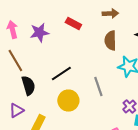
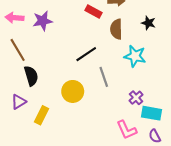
red rectangle: (73, 24) -> (93, 11), moved
pink arrow: (12, 30) -> (15, 18), turned -72
black line: (61, 74) -> (86, 54), moved

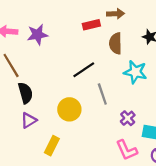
red rectangle: (93, 11) -> (91, 25), turned -42
purple cross: (136, 98) -> (128, 118), moved
purple triangle: (19, 102) -> (29, 120), moved
yellow rectangle: (42, 115) -> (52, 146), moved

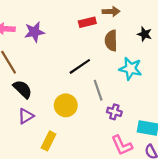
black semicircle: (25, 93) -> (23, 89), turned -30
purple cross: (128, 118) -> (114, 112), moved, turned -32

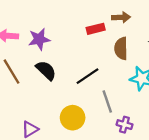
black semicircle: (23, 89) -> (46, 70), moved

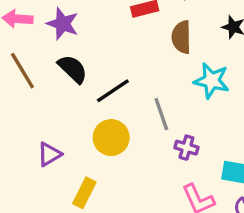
purple star: (39, 39) -> (63, 24), turned 30
black line: (88, 76) -> (113, 91), moved

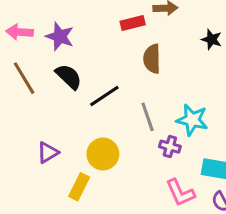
brown semicircle: (181, 37) -> (152, 59), moved
cyan star: (212, 81) -> (192, 120), moved
yellow circle: (111, 138) -> (103, 154), moved

